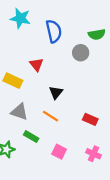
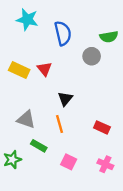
yellow rectangle: (13, 81) -> (19, 70), moved
orange line: (51, 116) -> (59, 124), turned 42

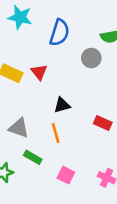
blue semicircle: (63, 33) -> (59, 33), turned 30
black triangle: (65, 99) -> (62, 105), turned 35
red rectangle: (102, 127) -> (103, 123), moved

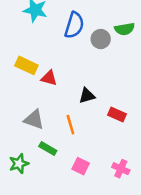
gray circle: (91, 58) -> (101, 39), moved
red triangle: (39, 72) -> (49, 78), moved, turned -36
black triangle: (62, 105) -> (87, 96), moved

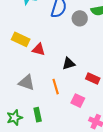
green rectangle: (48, 148) -> (38, 115), moved, turned 48
pink square: (81, 166) -> (78, 101), moved

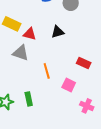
black triangle: (69, 64) -> (58, 32), moved
gray triangle: (27, 83) -> (21, 53), moved

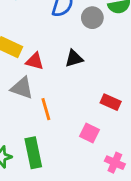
orange line: (47, 71) -> (46, 109), moved
green rectangle: (29, 99) -> (33, 153), size x1.5

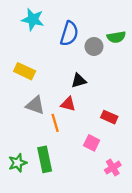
red triangle: (35, 61) -> (68, 104), moved
pink cross: (115, 163) -> (113, 168), turned 35

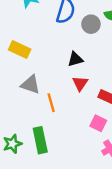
red triangle: (68, 104) -> (80, 83), moved, turned 49
pink square: (92, 143) -> (98, 123), moved

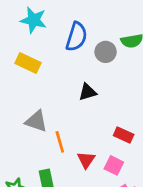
yellow rectangle: (20, 50) -> (28, 63), moved
red triangle: (80, 83) -> (86, 160), moved

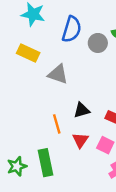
black triangle: (88, 92) -> (82, 110), moved
gray triangle: (36, 121) -> (58, 74), moved

